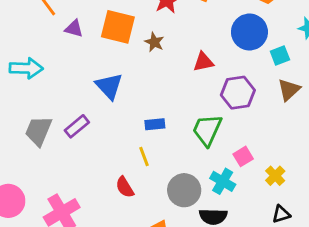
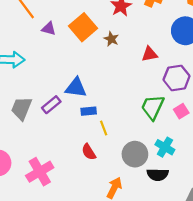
orange square: (118, 27) -> (83, 27), turned 36
blue triangle: (109, 86) -> (76, 88), moved, turned -40
blue rectangle: (155, 124) -> (89, 111), moved
pink square: (243, 156) -> (181, 111), moved

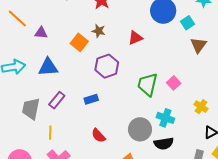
orange square: (83, 27) -> (79, 42), moved, size x0.7
purple hexagon: (177, 78) -> (107, 66), moved
blue triangle: (76, 88) -> (48, 67), moved
yellow line: (104, 128) -> (50, 133), moved, turned 32

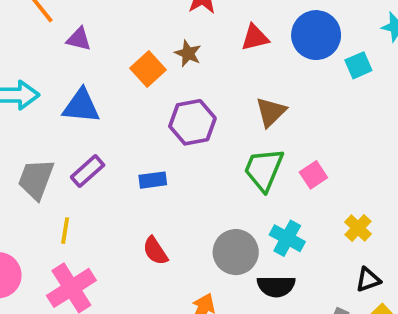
red triangle: (135, 38) -> (255, 38), moved
brown triangle: (199, 45) -> (271, 112), moved

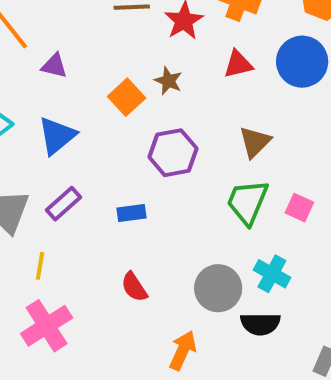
blue triangle: (81, 106) -> (57, 136), turned -45
pink square: (313, 175) -> (299, 208), turned -32

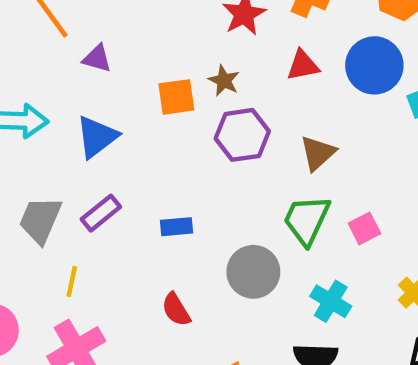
orange square: (127, 97) -> (176, 97), turned 32
purple hexagon: (173, 153) -> (242, 135), moved
pink square: (299, 208) -> (364, 228), turned 36
gray circle: (218, 288) -> (253, 272), moved

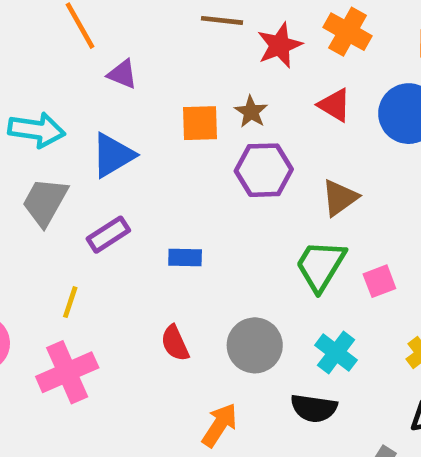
red triangle: (303, 65) -> (334, 105), turned 36
gray trapezoid: (40, 220) -> (45, 202), moved
gray circle: (253, 272) -> (255, 345), moved

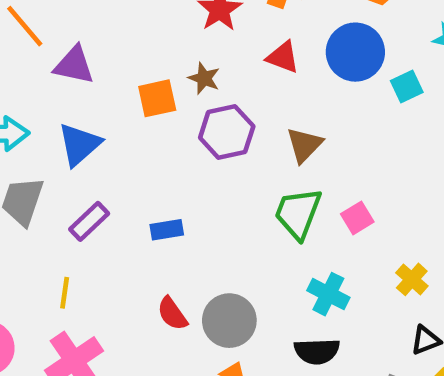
purple triangle: (122, 74) -> (74, 65), size x1.4
gray circle: (255, 345) -> (229, 321), moved

